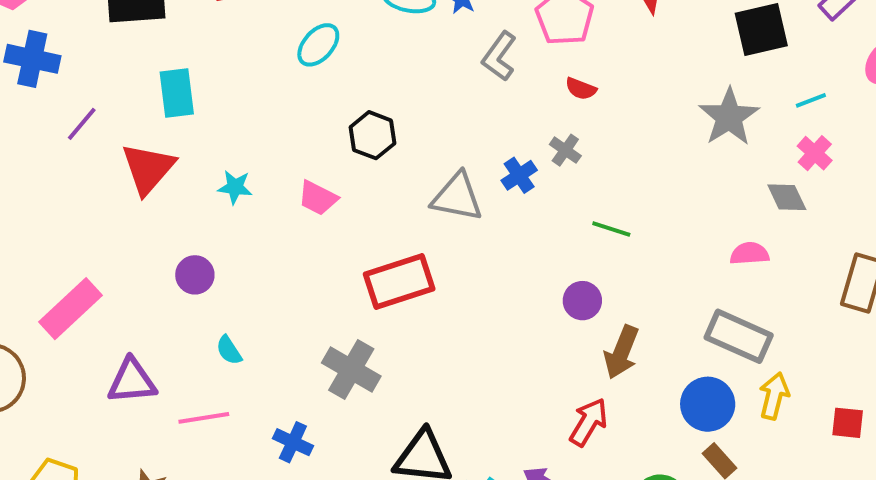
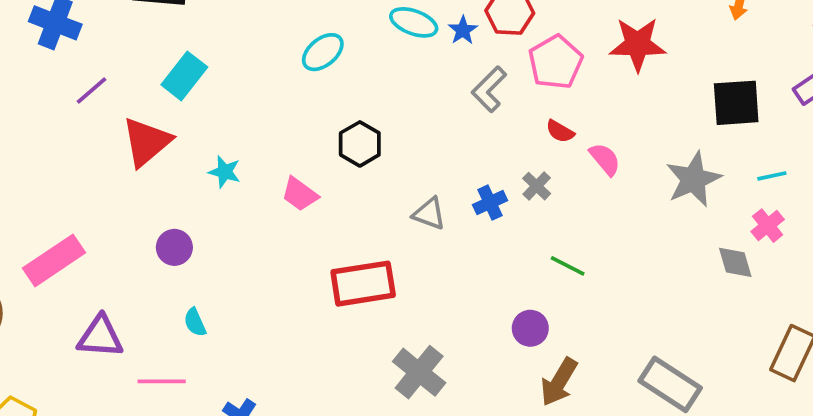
cyan rectangle: (177, 93) -> (184, 76), turned 36
gray triangle: (457, 197) -> (429, 214), size x0.7
pink semicircle: (749, 254) -> (605, 159), moved, turned 45
gray cross: (351, 370) -> (419, 372), moved

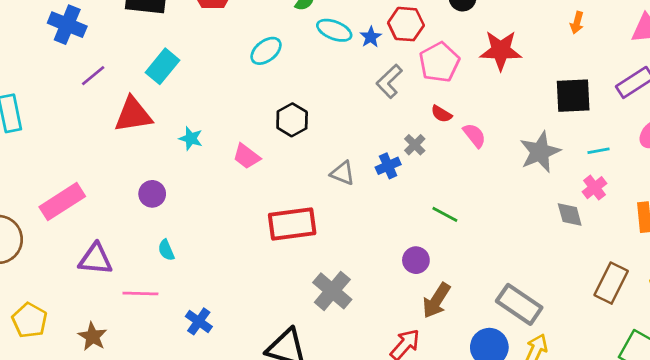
red triangle: (147, 142) -> (133, 115), turned 30
gray cross: (537, 186) -> (415, 145), moved

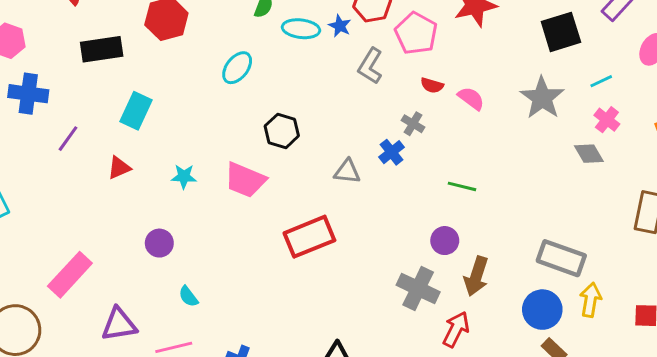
red triangle: (133, 115) -> (119, 168), size x0.6
pink trapezoid: (246, 156) -> (245, 180), size x1.4
gray cross: (332, 291) -> (418, 288), moved

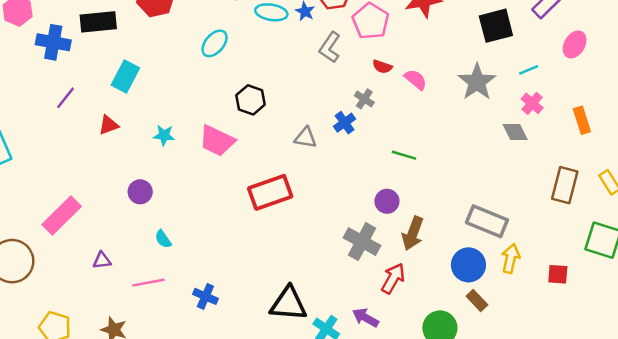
blue cross: (28, 94) -> (53, 42), moved
purple triangle: (119, 324) -> (102, 260), size x0.6

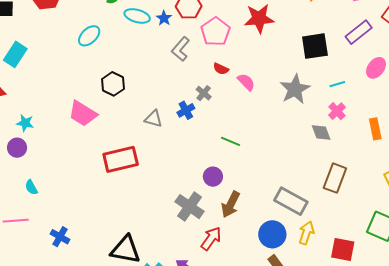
cyan star: (164, 135) -> (25, 123), moved
brown rectangle: (565, 185) -> (335, 178), moved
red square: (558, 274) -> (343, 250), size x1.4

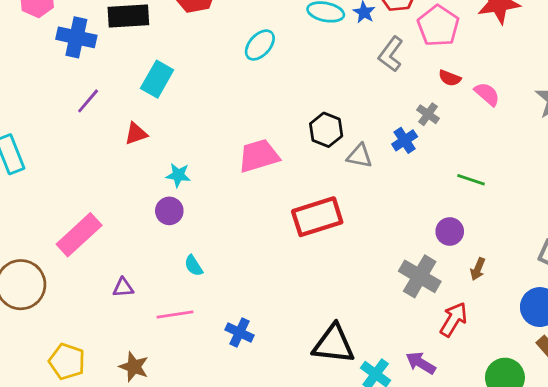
black hexagon: (113, 84) -> (326, 130), moved
pink trapezoid: (83, 114) -> (259, 156), turned 136
brown arrow: (231, 204) -> (478, 269), size x0.6

